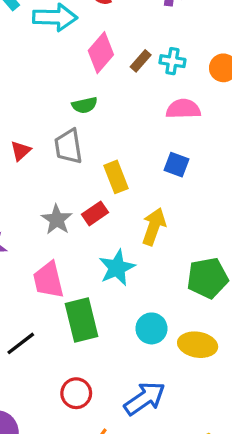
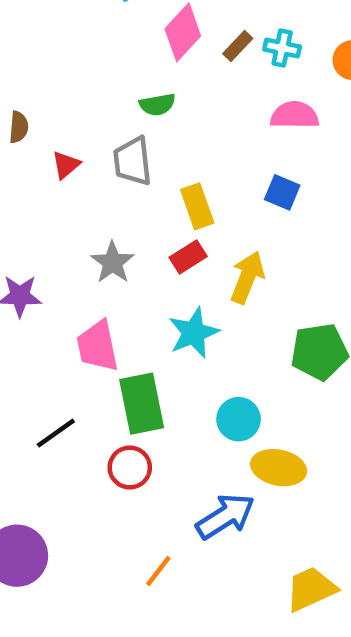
red rectangle: (95, 213) -> (188, 257), moved
yellow ellipse: (198, 345) -> (279, 468), moved
red circle: (76, 393) -> (130, 468), moved

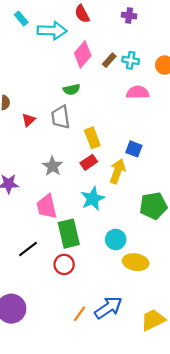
blue square: (282, 192) -> (134, 149), moved
blue arrow: (225, 516) -> (108, 308), moved

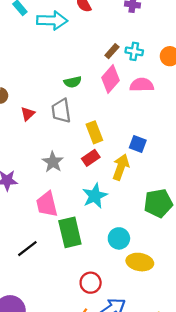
pink diamond: (83, 54) -> (111, 79), moved
red circle: (64, 264) -> (91, 283), moved

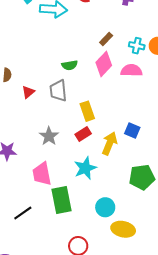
cyan cross: (134, 51) -> (137, 46), moved
blue square: (138, 144) -> (132, 131), moved

